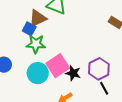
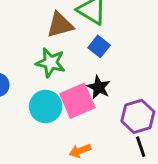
blue square: (29, 29) -> (99, 46), moved
black star: (73, 73) -> (99, 87), moved

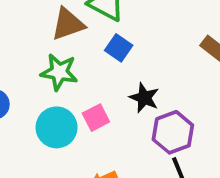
black star: (99, 87) -> (144, 98), moved
pink square: (77, 101) -> (96, 118), size x0.6

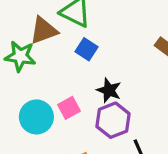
green star: (59, 72) -> (20, 56), moved
purple hexagon: (173, 132) -> (113, 120), moved

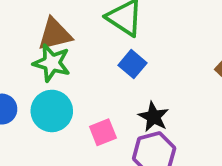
brown triangle: (44, 30) -> (55, 34), moved
cyan circle: (36, 117) -> (52, 111), moved

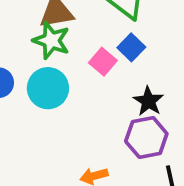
pink square: (103, 132) -> (103, 62), moved, turned -32

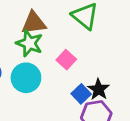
blue square: (131, 47) -> (81, 94), moved

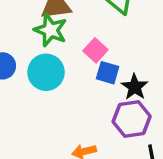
blue square: (81, 94) -> (108, 73), moved, turned -30

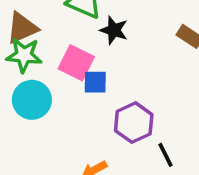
pink square: (95, 50) -> (76, 63), size x1.4
black star: (135, 87) -> (114, 30), moved

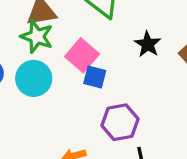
black star: (114, 30) -> (148, 44), moved

